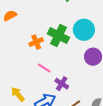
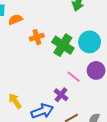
orange cross: (36, 42) -> (37, 37), moved
pink line: (44, 68) -> (74, 77), moved

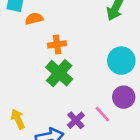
green cross: (63, 45) -> (59, 73), moved
pink line: (74, 77) -> (102, 114), moved

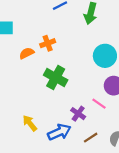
orange semicircle: (34, 19) -> (27, 53), moved
orange cross: (57, 44) -> (48, 43), moved

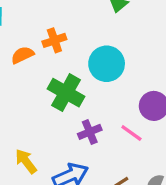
cyan circle: (105, 56) -> (107, 64), moved
purple cross: (78, 114) -> (90, 132), moved, turned 32

